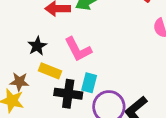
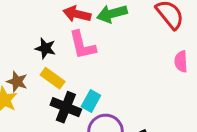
black star: (37, 46) -> (45, 48), turned 30
pink L-shape: (78, 49) -> (82, 45), moved

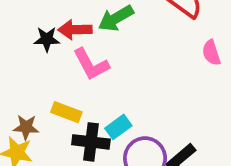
black star: (45, 48) -> (47, 39), moved
cyan rectangle: (91, 101) -> (118, 127), turned 40

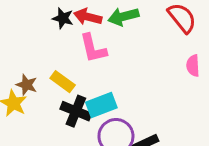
cyan rectangle: (118, 127) -> (101, 105), size x1.4

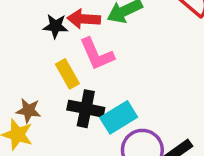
yellow rectangle: (63, 82) -> (67, 74), moved, turned 35
black cross: (76, 111) -> (86, 109), moved

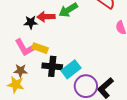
pink L-shape: (97, 54) -> (25, 48), moved
yellow rectangle: (67, 74) -> (40, 48), turned -35

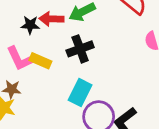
black cross: (52, 66) -> (80, 49), moved, turned -30
cyan rectangle: (71, 69) -> (80, 92), turned -30

